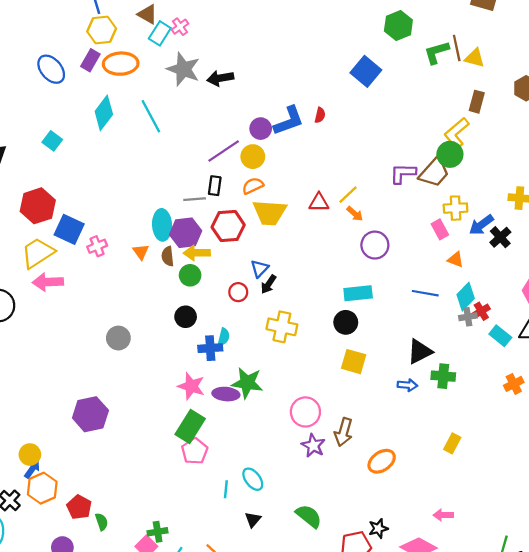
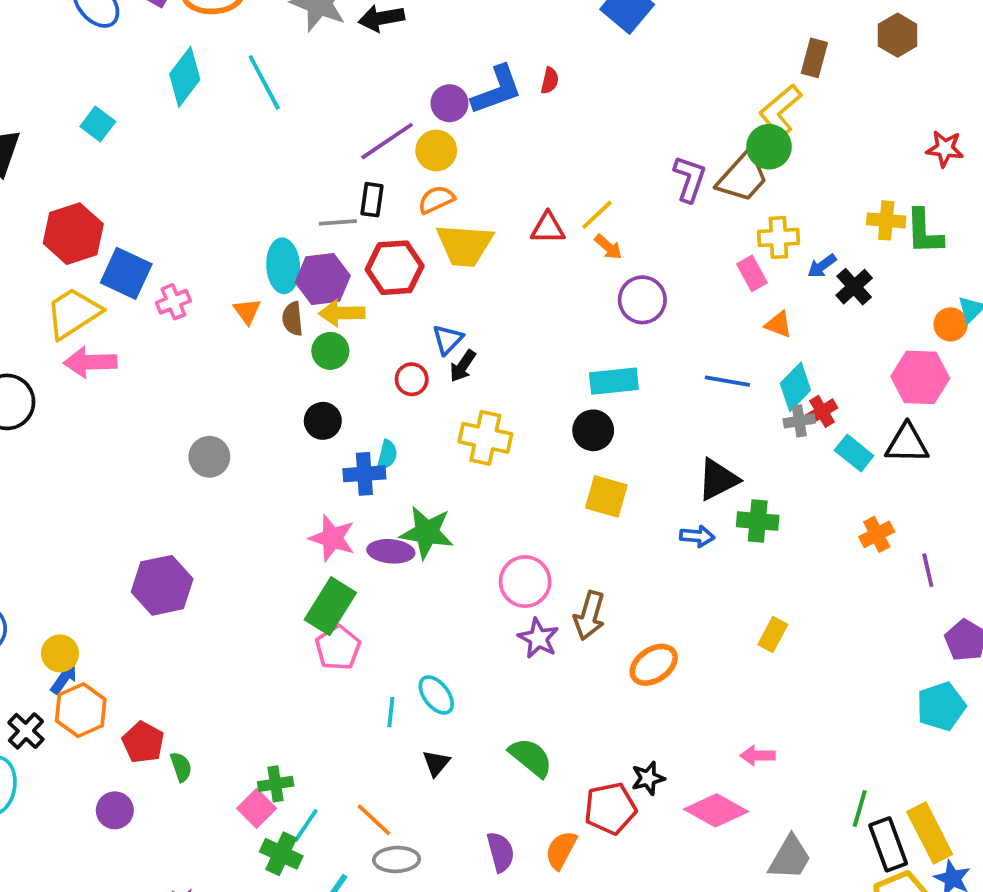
purple L-shape: (403, 173) -> (690, 179), turned 108
blue arrow: (481, 225) -> (822, 266), size x0.7

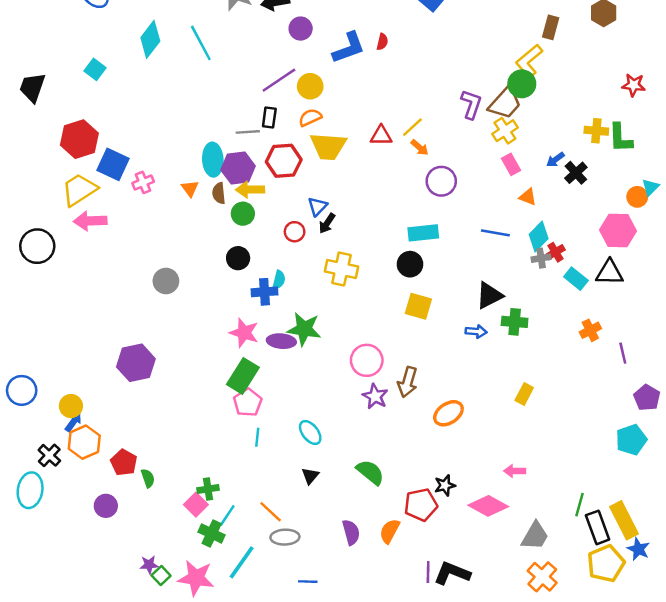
purple circle: (449, 103) -> (301, 29), moved
yellow cross: (778, 237) -> (505, 131), moved, turned -30
cyan line: (391, 712) -> (257, 437), moved

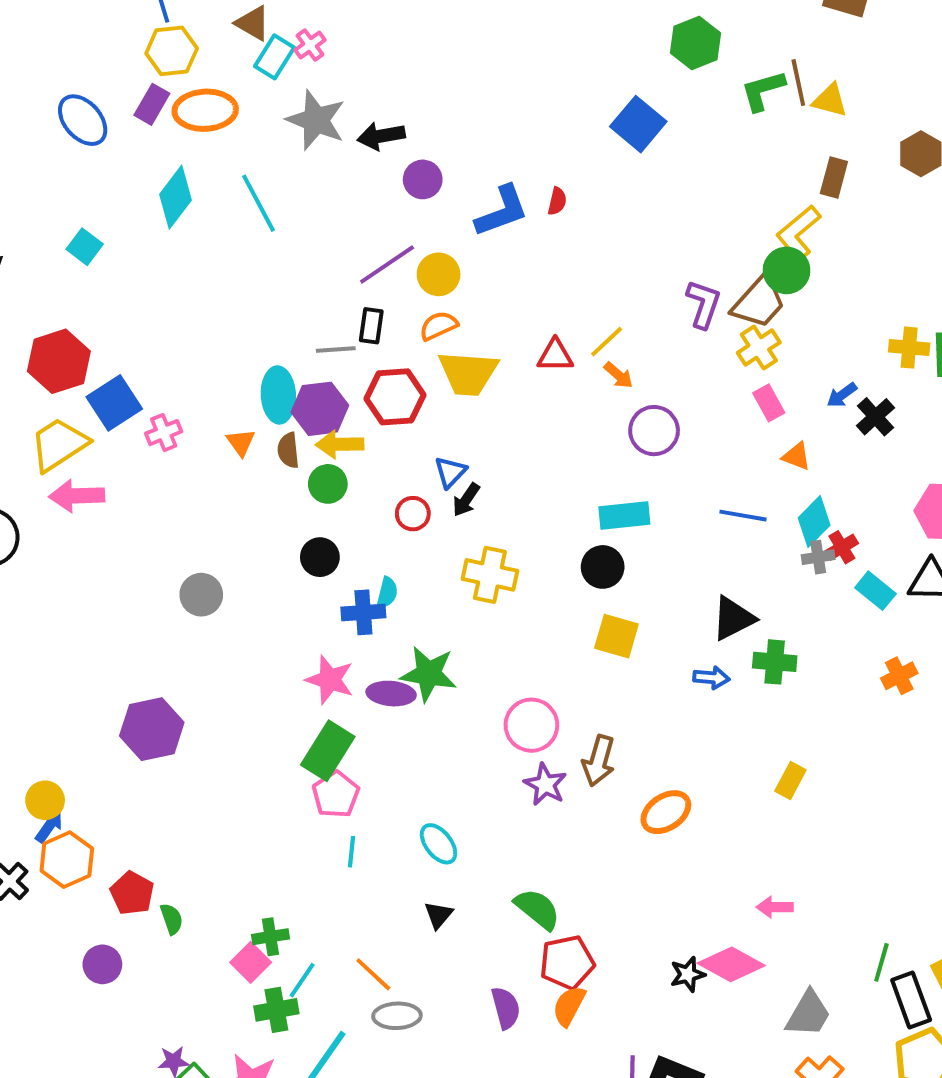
blue square: (113, 164) -> (114, 403), turned 32
black star: (445, 485) -> (688, 974), moved
red pentagon: (421, 505) -> (567, 962), moved
green cross: (212, 533) -> (276, 1010), turned -35

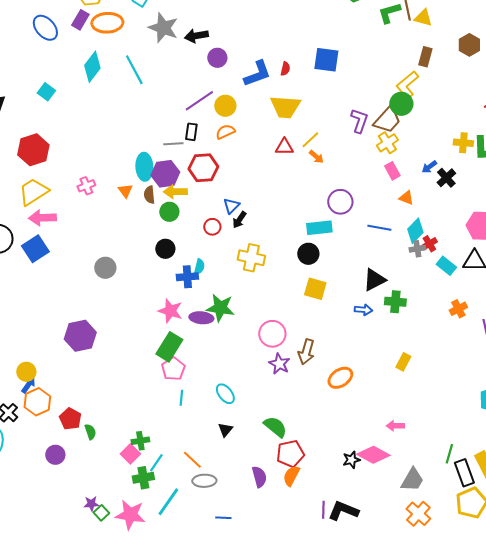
blue square: (638, 124) -> (326, 60), moved, turned -32
yellow trapezoid: (468, 373) -> (285, 107), moved
blue square: (114, 403) -> (35, 249), moved
purple circle: (654, 431) -> (340, 202), moved

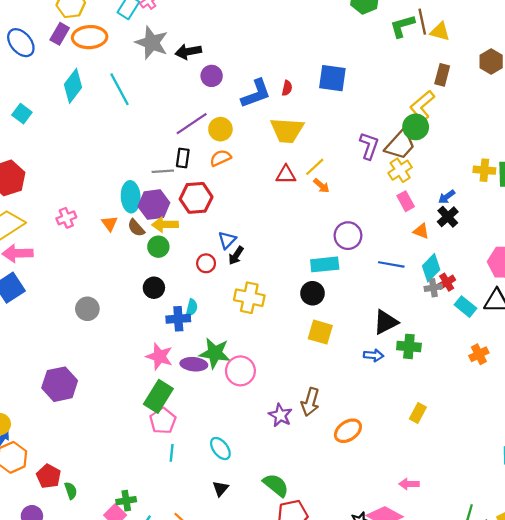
black cross: (446, 178) -> (448, 217), moved
brown semicircle: (149, 195) -> (136, 228), turned -36
pink circle: (272, 334) -> (240, 371), moved

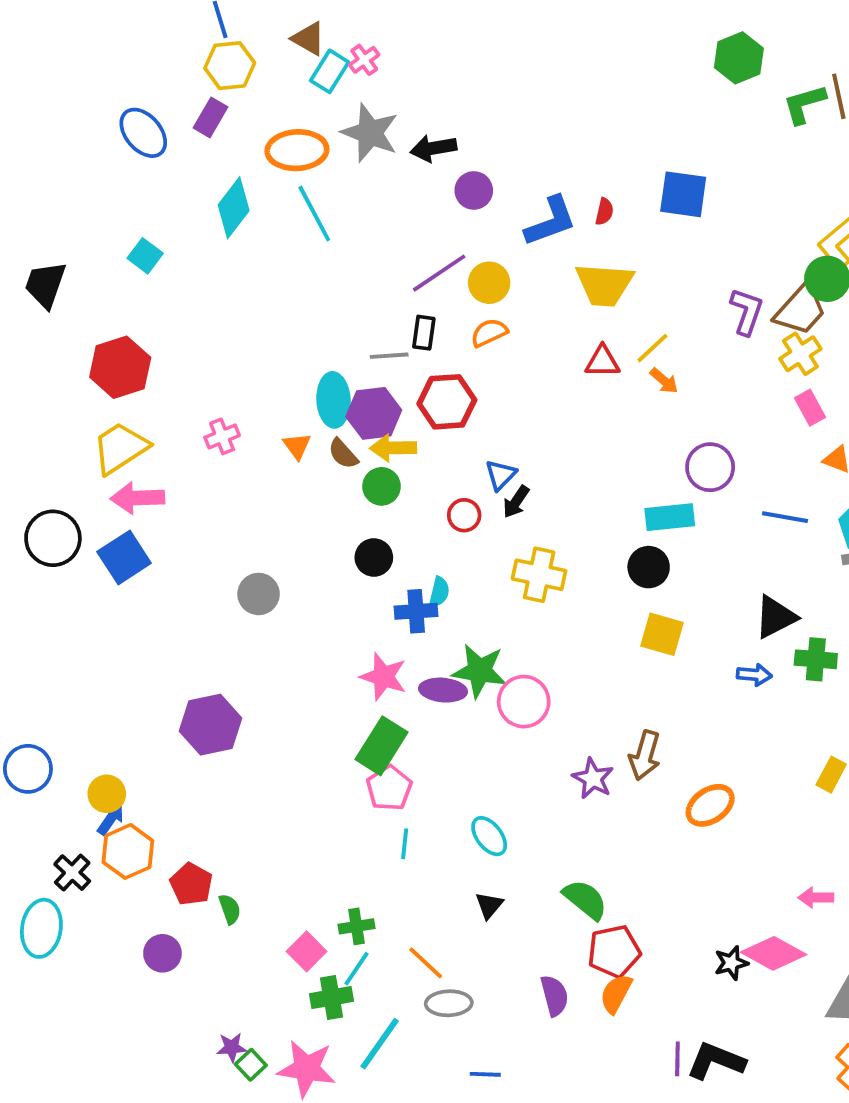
orange ellipse: (90, 37) -> (297, 150), moved
green cross: (126, 501) -> (357, 926), moved

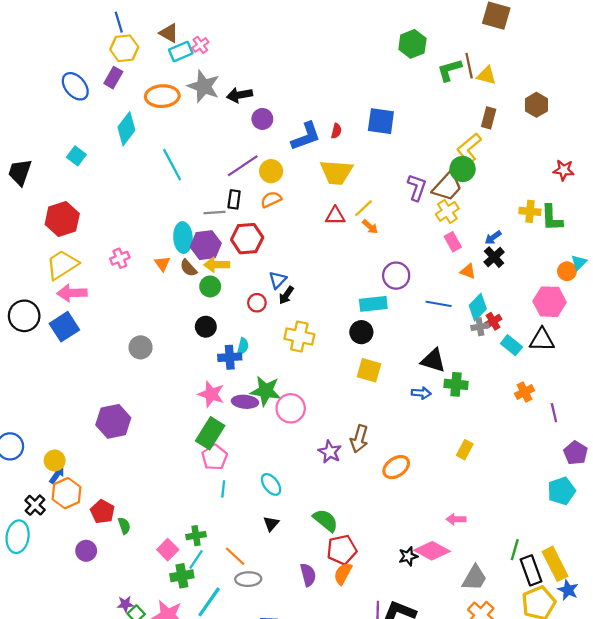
cyan rectangle: (330, 71) -> (181, 51), turned 35
cyan line: (314, 214) -> (172, 165), moved
black triangle: (775, 617) -> (433, 360), turned 44

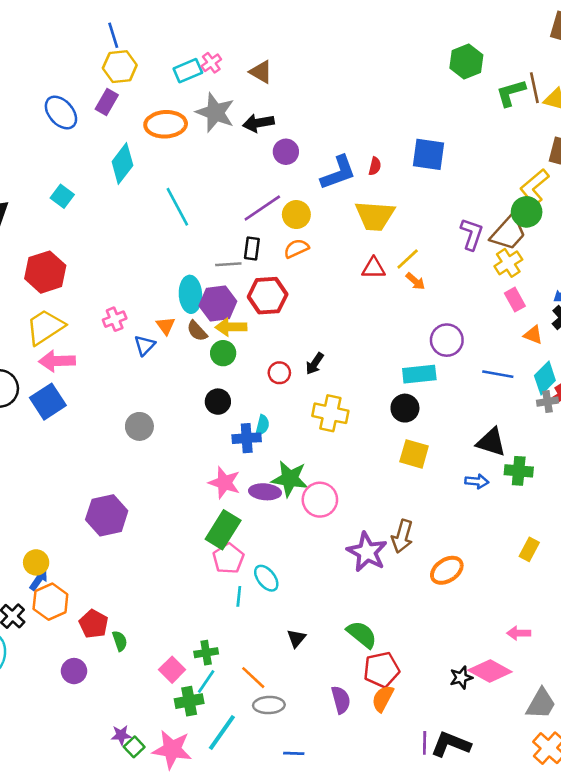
brown triangle: (169, 33) -> (261, 72), moved
blue triangle: (278, 280) -> (145, 345), moved
purple star: (330, 452) -> (367, 552), size x1.4
cyan ellipse: (271, 484) -> (266, 578), moved

